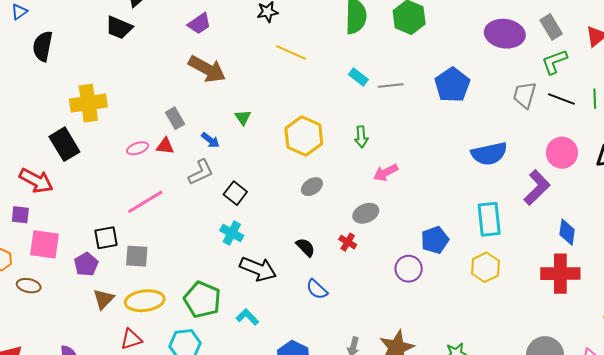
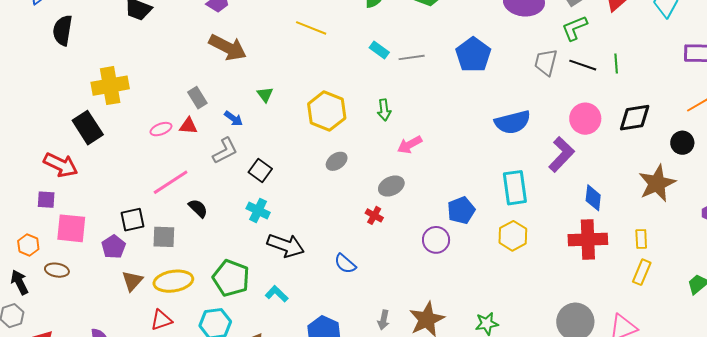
black semicircle: (306, 247) -> (198, 208), moved

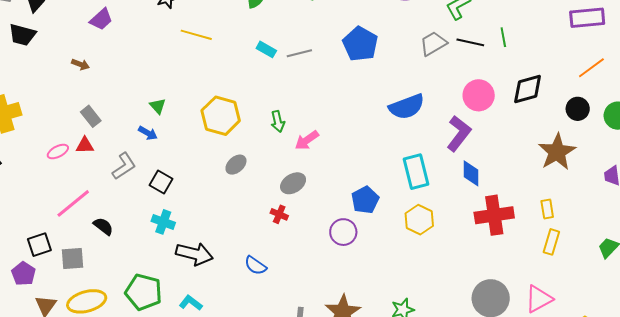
brown arrow: (228, 47) -> (80, 64), moved, size x0.5
gray trapezoid: (546, 62) -> (433, 44), turned 52
green arrow: (384, 110) -> (278, 121), moved
blue arrow: (233, 118) -> (148, 133), moved
blue diamond: (593, 198) -> (471, 173), moved

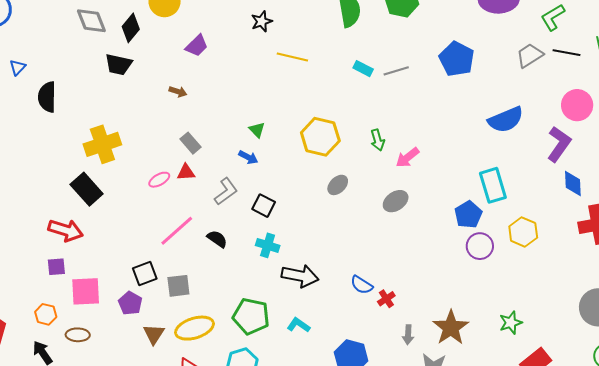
cyan rectangle: (416, 172) -> (493, 185), moved
red cross: (279, 214) -> (386, 299), moved, turned 36
black semicircle: (103, 226) -> (217, 239), moved
purple circle: (343, 232) -> (480, 246), moved

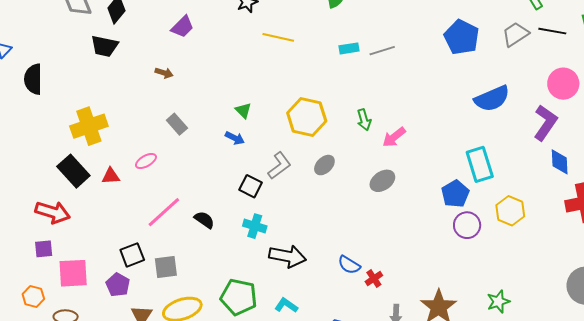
blue pentagon: (457, 59) -> (462, 37), moved
cyan rectangle: (363, 69) -> (349, 48), turned -36
red triangle: (186, 172) -> (111, 176), moved
gray L-shape: (226, 191) -> (279, 166), moved

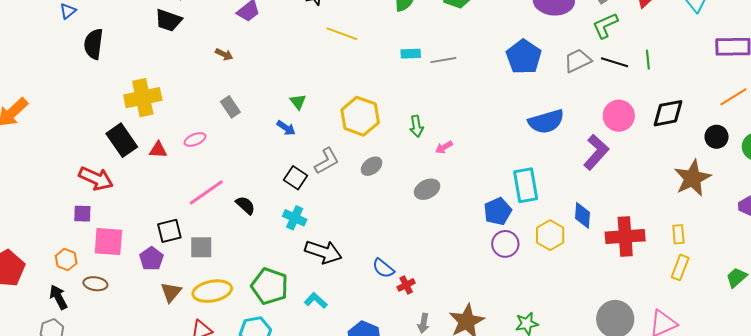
pink arrow: (394, 137) -> (444, 147), size x0.7
blue diamond: (560, 162) -> (583, 215), moved

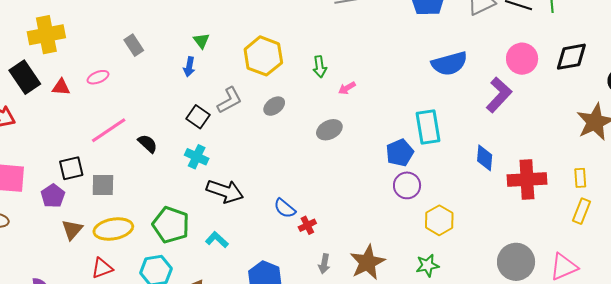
blue arrow: (286, 128) -> (189, 67), turned 66
yellow hexagon: (550, 235) -> (439, 220), moved

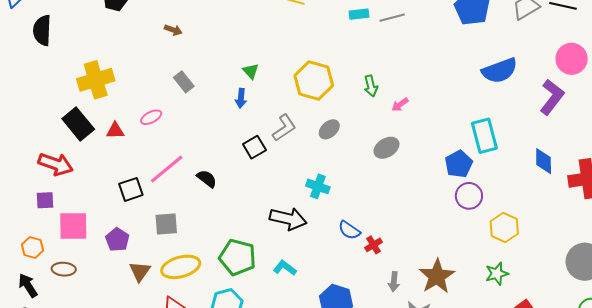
black square: (198, 117) -> (254, 147), turned 30
cyan cross: (197, 157) -> (318, 186), moved
black square: (71, 168) -> (131, 189), moved

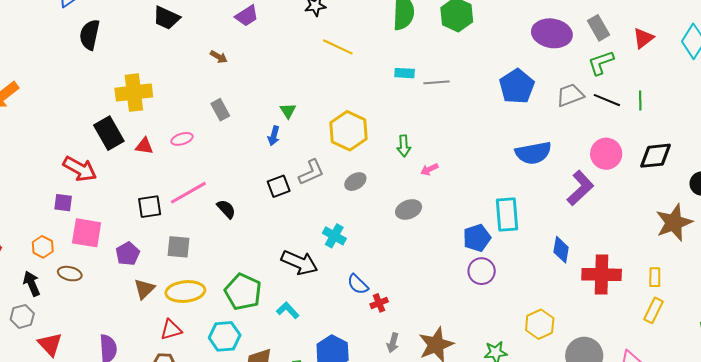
yellow hexagon: (504, 228) -> (540, 324), moved

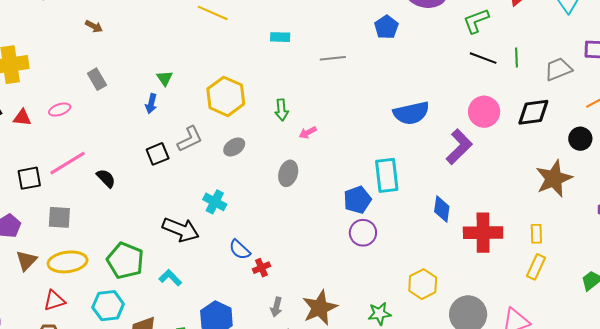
gray line: (436, 82) -> (333, 58), moved
blue pentagon: (517, 86) -> (386, 27), moved, size x0.7
gray trapezoid: (570, 95) -> (558, 69), moved
gray ellipse: (409, 209) -> (288, 173), turned -50

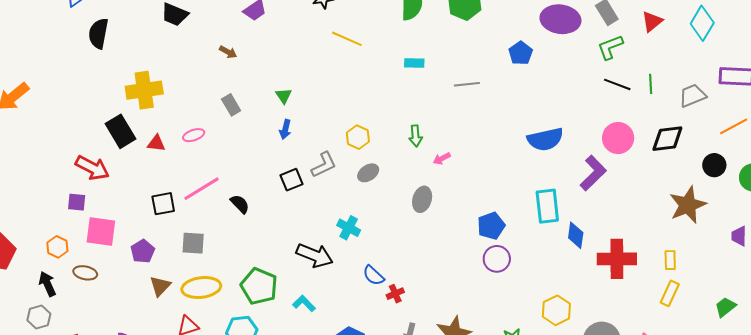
green triangle: (165, 78) -> (284, 96), moved
yellow hexagon: (226, 96) -> (358, 137), moved, size x0.6
cyan rectangle: (387, 175) -> (547, 206), moved

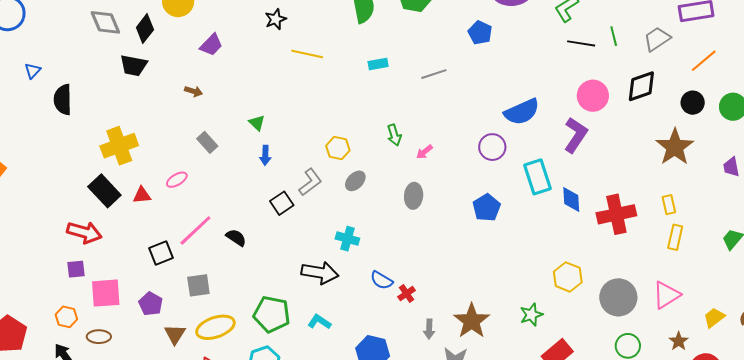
purple circle: (497, 259) -> (492, 147), moved

